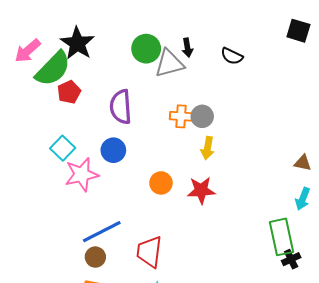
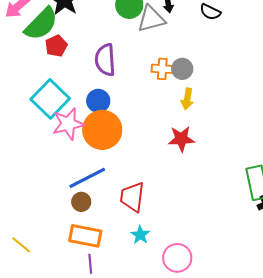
cyan square: (63, 148) -> (50, 99), size x1.6
orange circle: (161, 183) -> (102, 130), moved, size x1.8

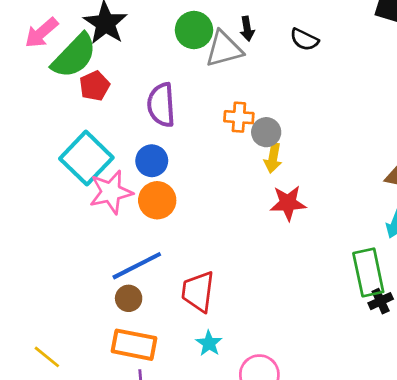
gray circle: (182, 69) -> (266, 132), moved
orange circle: (102, 130) -> (157, 200), size x0.7
red star: (181, 139) -> (288, 203), moved

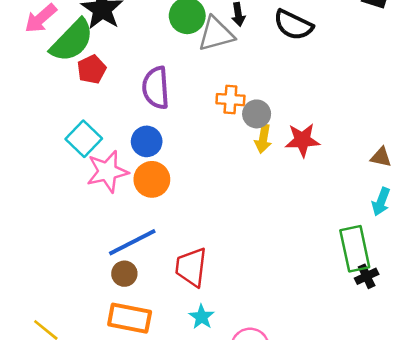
black semicircle: (304, 40) -> (293, 25), size x1.4
cyan square: (86, 158) -> (84, 139), size x0.7
red star: (288, 203) -> (302, 140), moved

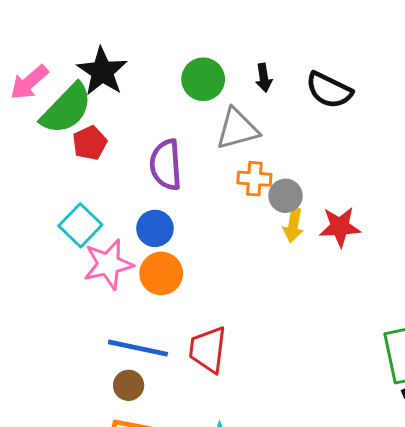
gray triangle: (216, 34) -> (237, 129), moved
blue line: (132, 242) -> (138, 348), turned 39
red trapezoid: (191, 267) -> (208, 350), moved

